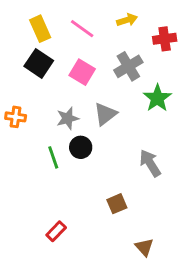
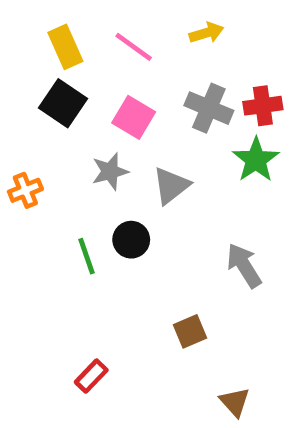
red cross: (165, 39) -> (263, 106), moved
gray cross: (128, 66) -> (209, 108), turned -36
orange cross: (16, 117) -> (25, 190), turned -30
gray star: (68, 118) -> (110, 171), moved

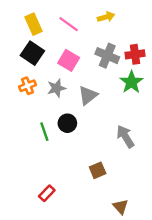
orange cross: (25, 190) -> (28, 86), moved

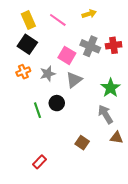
pink square: (69, 60) -> (67, 55), moved
green star: (131, 82) -> (110, 88), moved
brown square: (98, 170) -> (82, 143), turned -32
brown triangle: (121, 207) -> (117, 138), moved, turned -40

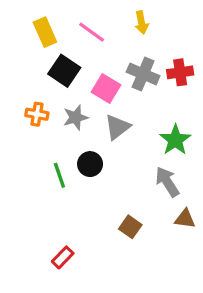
yellow arrow: (89, 14) -> (141, 22), turned 96
black square: (27, 44) -> (64, 71), moved
orange cross: (23, 72) -> (37, 114), turned 32

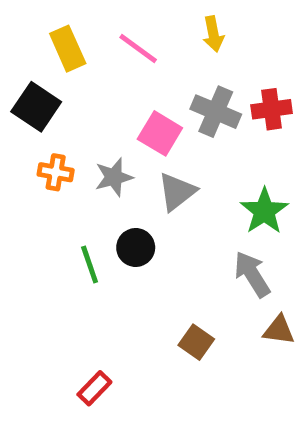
black square: (64, 71) -> (36, 107), moved

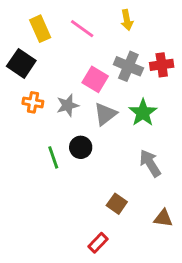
green star: (264, 211) -> (143, 113), moved
brown triangle: (279, 330) -> (163, 218), moved
red rectangle: (94, 388) -> (98, 243), moved

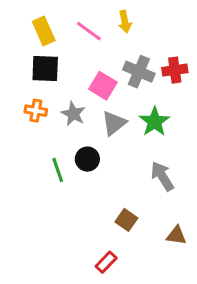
yellow arrow: (127, 20) -> (125, 22), moved
black square: (21, 63) -> (45, 68), moved, turned -32
gray star: (68, 105) -> (73, 114), turned -30

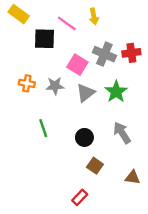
yellow rectangle: (44, 31) -> (19, 14), moved, turned -30
black square: (45, 68) -> (44, 39), moved
gray star: (73, 114) -> (55, 86), turned -30
black circle: (87, 159) -> (84, 137), moved

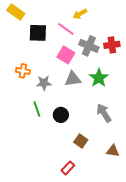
yellow arrow: (94, 16) -> (80, 14), turned 72
pink line: (67, 23) -> (66, 29), moved
gray star: (55, 86) -> (44, 83), moved
gray triangle: (86, 93) -> (73, 79), turned 30
black circle: (84, 137) -> (61, 115), moved

